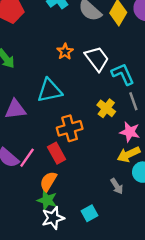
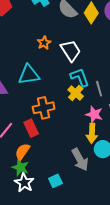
cyan L-shape: (123, 74) -> (80, 77), moved
yellow arrow: (129, 154) -> (92, 133), turned -66
gray arrow: (117, 186) -> (80, 160), size x1.6
white star: (53, 218) -> (24, 183), turned -30

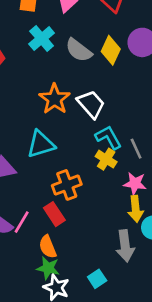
orange star: (44, 43) -> (55, 99), size x1.6
orange semicircle: (22, 151) -> (48, 247), turned -48
gray arrow: (80, 160) -> (125, 246), turned 30

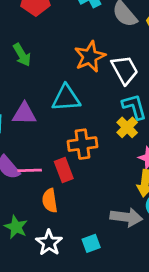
pink line: (22, 222) -> (30, 170), turned 45
gray arrow: (125, 246) -> (126, 217), turned -88
green star: (48, 268) -> (16, 227), moved

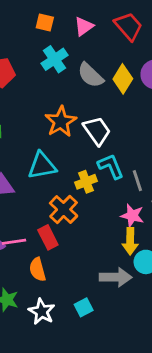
yellow cross: (127, 127) -> (86, 182), moved, turned 30
orange cross: (83, 144) -> (64, 209), turned -32

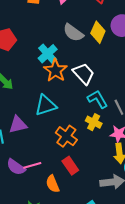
cyan cross: (55, 59) -> (48, 54), moved
yellow cross: (86, 182) -> (94, 122), moved, turned -35
red rectangle: (48, 237) -> (70, 166), moved

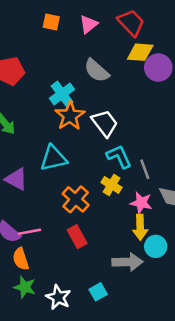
yellow diamond: (98, 32) -> (140, 52), moved, turned 65
purple triangle: (18, 125) -> (16, 179), turned 36
orange semicircle: (53, 184) -> (21, 259), moved

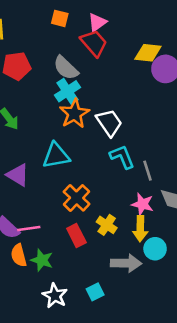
red trapezoid: (131, 23) -> (94, 43), moved
gray semicircle: (97, 71) -> (66, 68), moved
yellow cross: (112, 185) -> (107, 225), moved
green star: (25, 287) -> (42, 260), moved

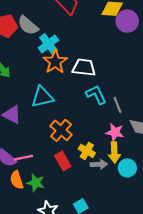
gray semicircle: (66, 68) -> (28, 25), moved
white trapezoid: (109, 123) -> (84, 67), turned -45
gray arrow: (126, 263) -> (99, 164), moved, size x0.7

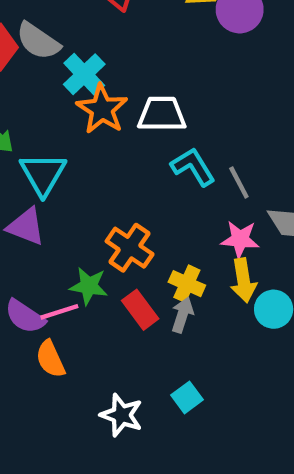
cyan triangle: (42, 97) -> (43, 174), moved, turned -40
gray arrow: (99, 164) -> (182, 315), moved, turned -63
green star: (36, 183) -> (89, 286), moved

